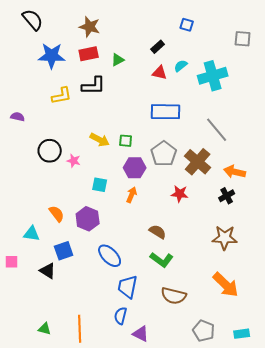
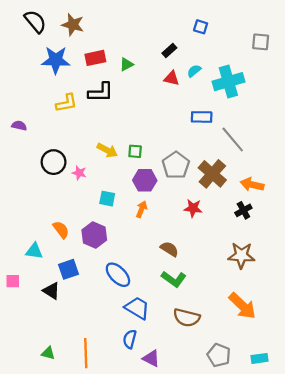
brown star: (90, 27) -> (73, 25), moved
blue rectangle: (166, 112) -> (202, 117), moved, size x0.7
blue trapezoid: (128, 287) -> (137, 308), turned 110

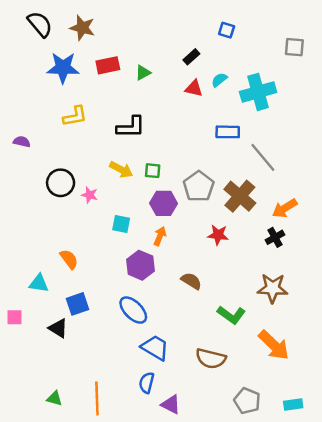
black L-shape: (101, 92) -> (131, 127), moved
orange arrow: (252, 185) -> (285, 208), turned -45
purple hexagon: (94, 235) -> (141, 265), moved
green L-shape: (174, 279) -> (231, 315), moved

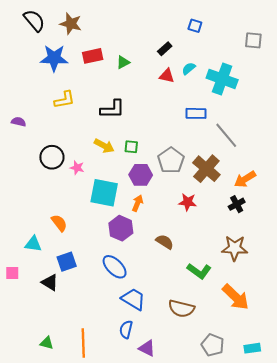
cyan cross: (258, 92) -> (222, 79), turned 36
cyan square: (121, 224) -> (104, 193), size x1.8

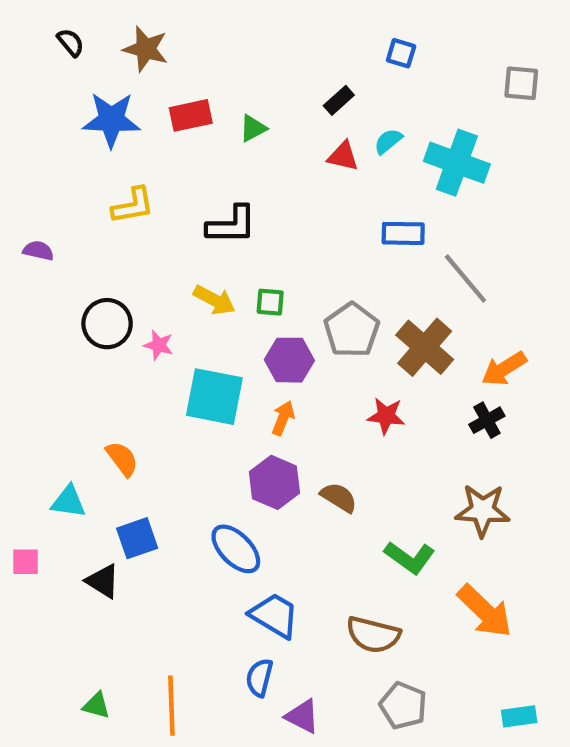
black semicircle: (34, 21) -> (71, 42), size x0.6
purple hexagon: (121, 228) -> (274, 482), moved
gray pentagon: (213, 345) -> (403, 706), moved

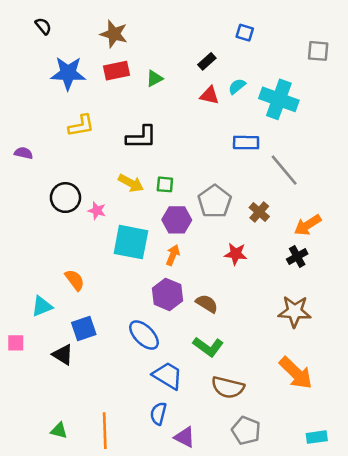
brown star: (146, 49) -> (114, 34), moved
brown cross: (425, 347) -> (259, 212), size x0.6
cyan triangle: (68, 502) -> (42, 306), turned -30
green L-shape: (410, 557) -> (208, 347), moved

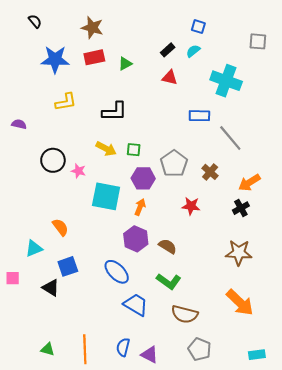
cyan semicircle: (237, 86) -> (193, 51), moved
blue semicircle: (158, 414) -> (123, 347), moved

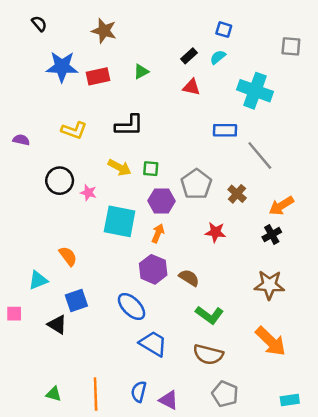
red rectangle: (94, 57) -> (98, 76), moved
yellow L-shape: (66, 102) -> (74, 130), moved, turned 30
green L-shape: (169, 281) -> (209, 315), moved

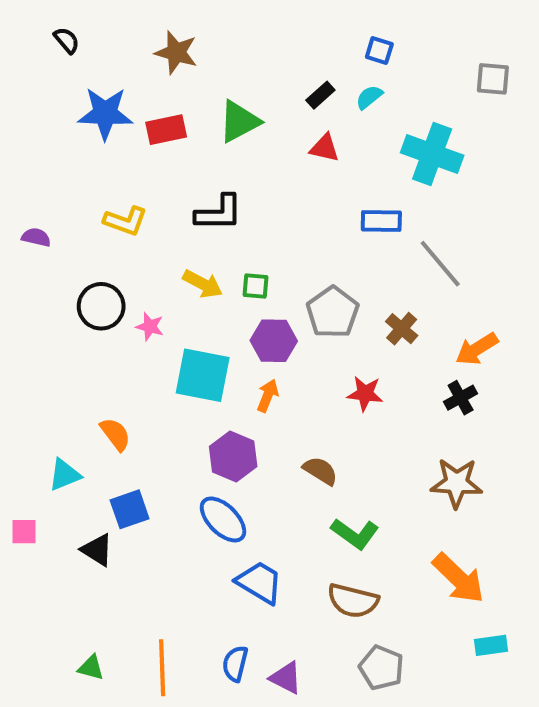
green triangle: (141, 72) -> (239, 122), size x1.6
purple hexagon: (153, 269) -> (233, 457), moved
cyan rectangle: (290, 400) -> (491, 645), moved

